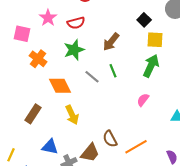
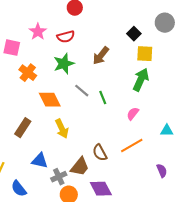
green line: (113, 71) -> (103, 98), moved
orange line: (136, 147) -> (132, 146), moved

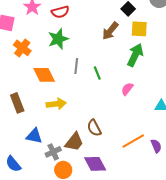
brown arrow: (101, 56) -> (110, 31), moved
gray line: (82, 91) -> (76, 66), turned 56
brown rectangle: (23, 128) -> (17, 103), turned -54
yellow arrow: (62, 129) -> (56, 104), turned -72
orange line: (132, 146) -> (133, 141), moved

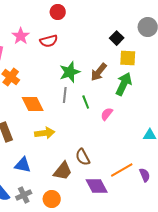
brown arrow: (110, 31) -> (99, 72), moved
green star: (58, 39) -> (70, 72), moved
pink semicircle: (127, 89) -> (107, 114), moved
gray cross: (53, 152) -> (24, 195), moved
purple diamond: (95, 164) -> (97, 186), moved

